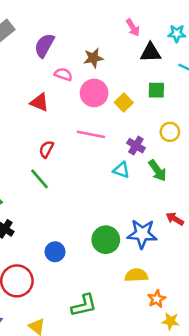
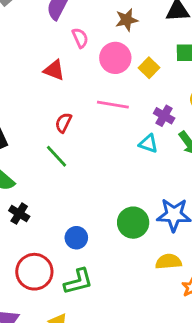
brown star: (93, 58) -> (127, 20), moved
pink semicircle: (63, 74) -> (80, 38), turned 48
green L-shape: (84, 305) -> (78, 281), moved

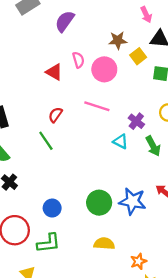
pink semicircle: (80, 38) -> (78, 60), moved
yellow square: (149, 68) -> (138, 56), moved
yellow semicircle: (168, 262) -> (104, 244), moved

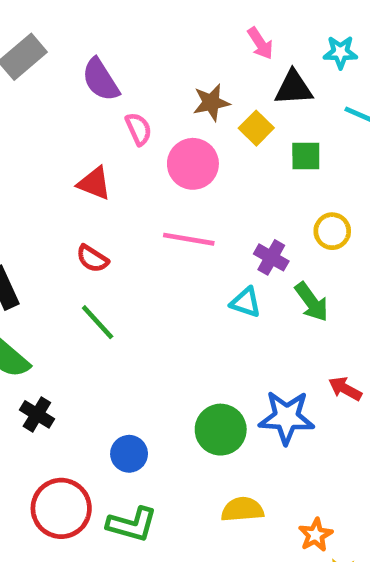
purple semicircle: (65, 21) -> (101, 80), turned -60
pink semicircle: (78, 60) -> (139, 129), moved
red semicircle: (55, 115) -> (92, 259), moved, turned -84
green L-shape: (49, 243) -> (132, 524), turned 30

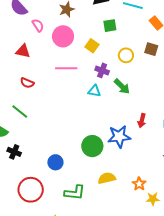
yellow square: (256, 128) -> (92, 46), moved
green line: (98, 322) -> (20, 111), moved
red arrow: (345, 389) -> (142, 121), turned -96
green L-shape: (132, 524) -> (75, 193), moved

